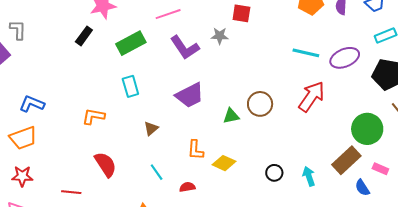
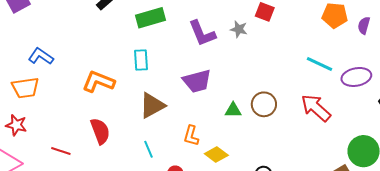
red arrow: (312, 97) -> (316, 108), turned -96
orange L-shape: (93, 116) -> (98, 82), size x1.4
brown triangle: (151, 128) -> (152, 105), size x1.8

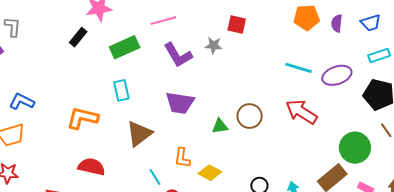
purple trapezoid: (197, 81) -> (180, 103), turned 32
red semicircle: (100, 131) -> (92, 167), turned -48
cyan line: (148, 149) -> (155, 177), moved

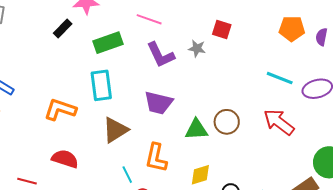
pink line: (163, 21) -> (149, 19), turned 30
cyan rectangle: (121, 90) -> (101, 85), size x1.4
green triangle: (220, 126) -> (196, 129), size x1.4
orange L-shape: (182, 158) -> (156, 158), size x1.4
yellow diamond: (210, 173) -> (200, 175), moved, turned -50

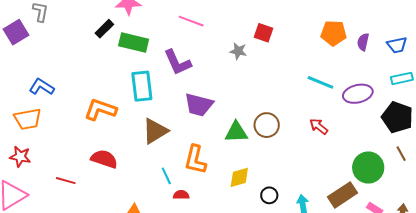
green rectangle: (108, 43) -> (134, 43), moved, turned 32
purple L-shape: (161, 55) -> (177, 62), moved
red arrow: (279, 122) -> (319, 126), size x0.6

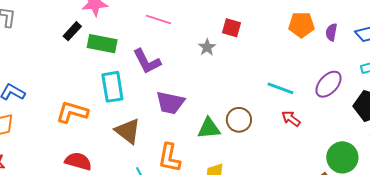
gray star: (238, 51) -> (207, 47), turned 30
cyan line: (320, 82) -> (280, 88), moved
purple ellipse: (358, 94) -> (329, 84), turned -32
brown triangle: (155, 131) -> (128, 131), turned -48

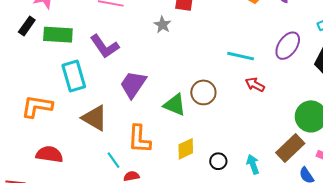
purple trapezoid: (170, 103) -> (133, 84), turned 120
green triangle: (209, 128) -> (175, 105), turned 35

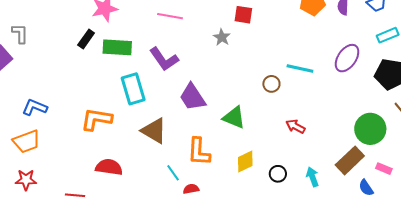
purple trapezoid: (133, 84) -> (192, 97), turned -68
red arrow: (255, 85) -> (296, 126), moved
brown circle: (203, 92) -> (271, 84), moved, size x0.7

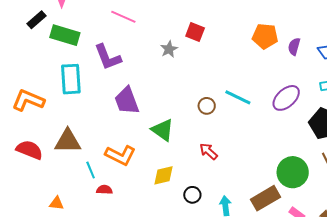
red arrow: (296, 126) -> (208, 151), moved
brown triangle: (154, 131) -> (68, 141), moved, turned -44
orange L-shape: (199, 152) -> (120, 155), turned -80

